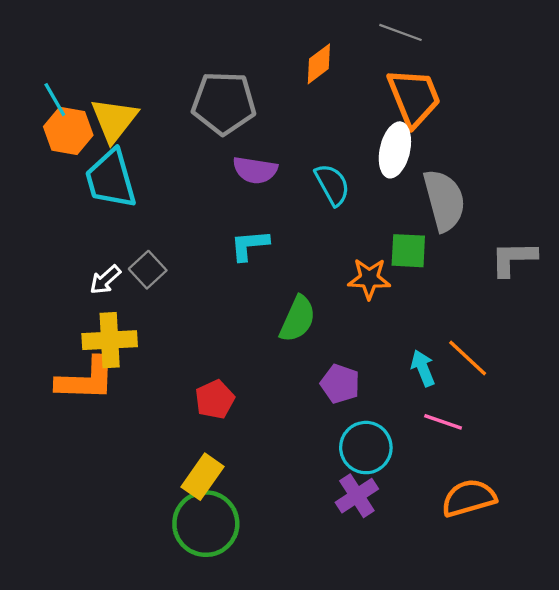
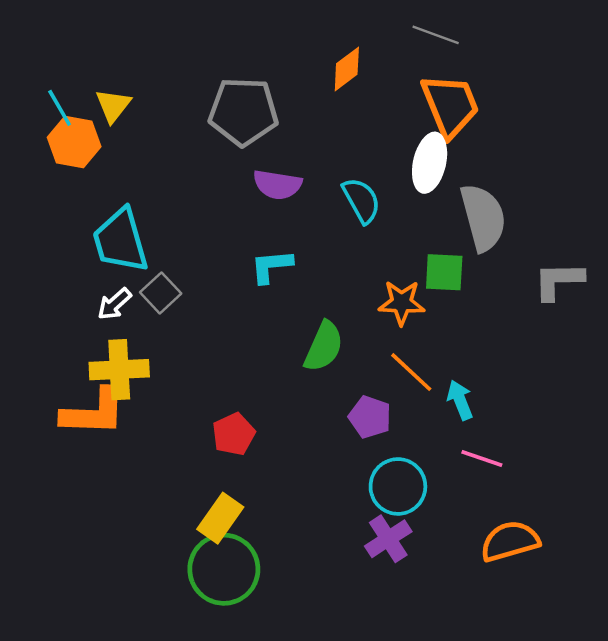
yellow triangle: (114, 120) -> (113, 105), moved, size x0.7
cyan trapezoid: (111, 179) -> (120, 241), moved
orange line: (468, 358) -> (411, 372), moved

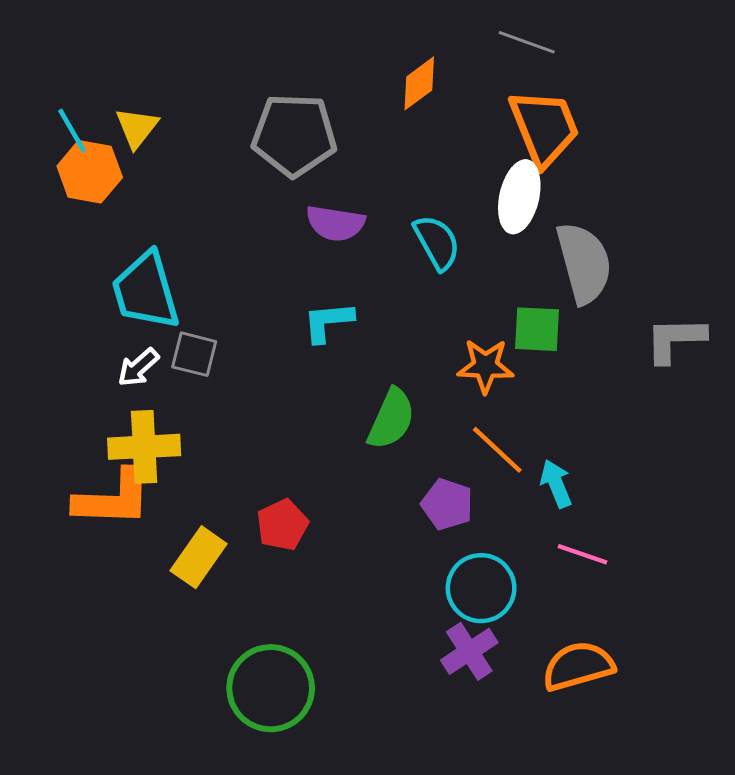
gray square: (161, 293) -> (194, 354), turned -33
yellow rectangle: (220, 518) -> (199, 557), moved
orange semicircle: (510, 541) -> (578, 666), moved

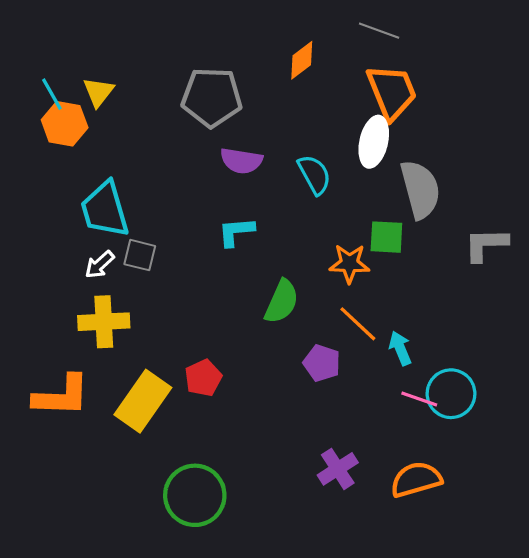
orange L-shape: (113, 498) -> (61, 396), moved
yellow rectangle: (199, 557) -> (143, 401), size x1.4
cyan circle: (481, 588) -> (451, 394), moved

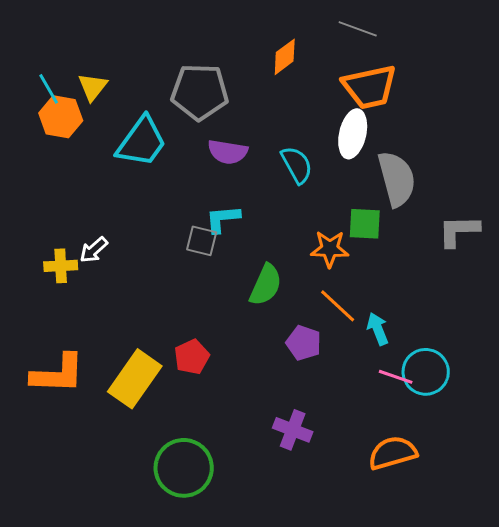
orange trapezoid: (392, 92) -> (370, 87), turned 100
cyan trapezoid: (105, 209) -> (142, 142), moved, turned -128
gray square: (140, 255) -> (202, 241), moved
yellow cross: (104, 322) -> (61, 266), moved, size x0.7
purple cross: (338, 469) -> (293, 430), moved, turned -36

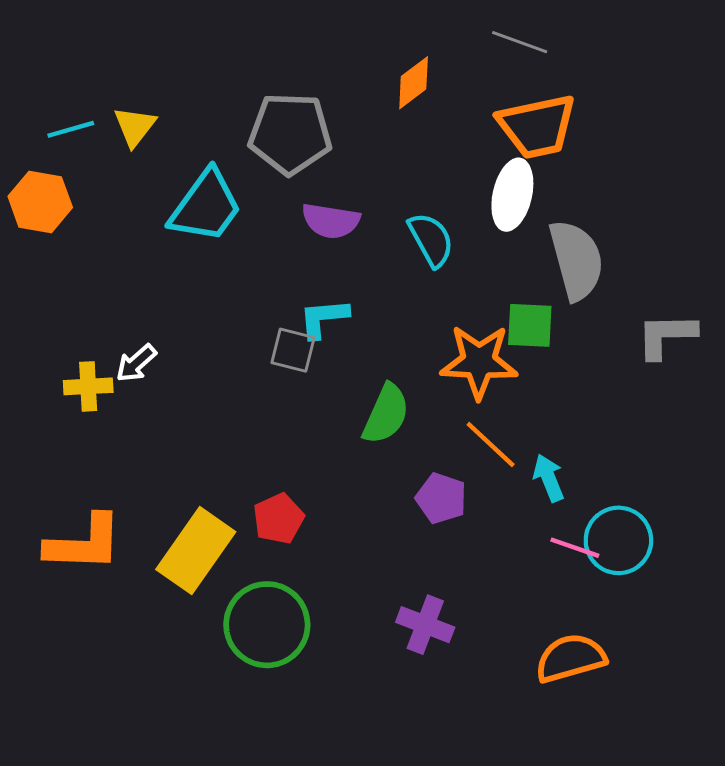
cyan line: (49, 89) -> (71, 129), turned -76
orange hexagon: (61, 117) -> (40, 202), moved
orange star: (330, 249) -> (479, 362), size x1.4
green circle: (184, 468) -> (267, 625), moved

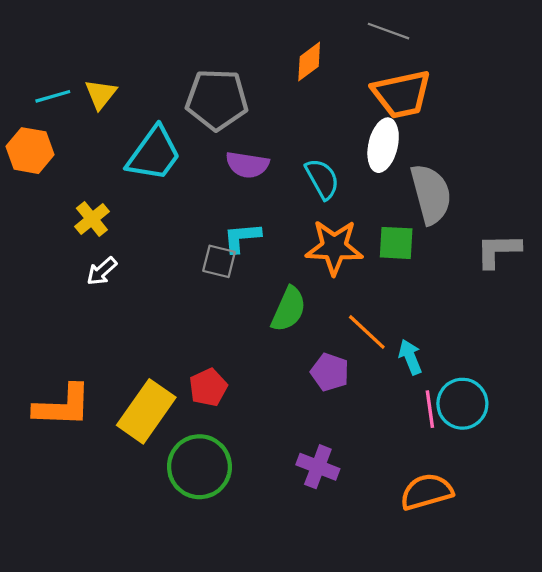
orange star: (479, 362) -> (334, 247), moved
yellow cross: (88, 386) -> (92, 219), moved, turned -36
pink line: (575, 548) -> (430, 409), turned 63

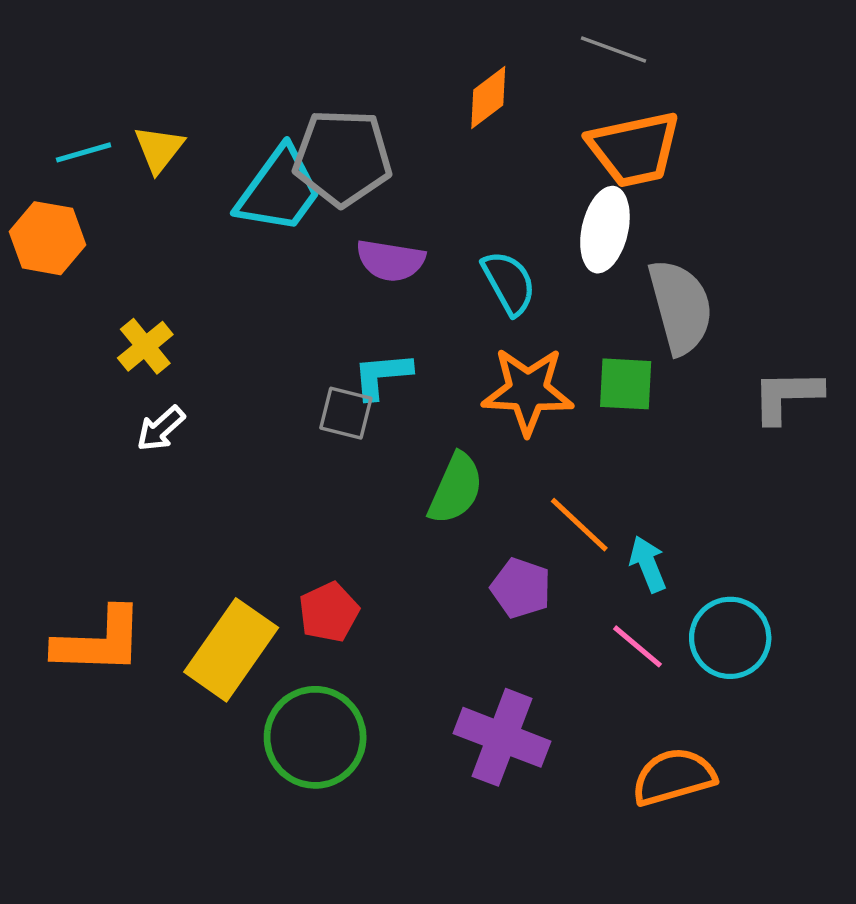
cyan trapezoid: (154, 154) -> (279, 190), moved
pink line: (430, 409) -> (638, 646), moved, turned -42
purple cross: (318, 467) -> (502, 737), size x1.4

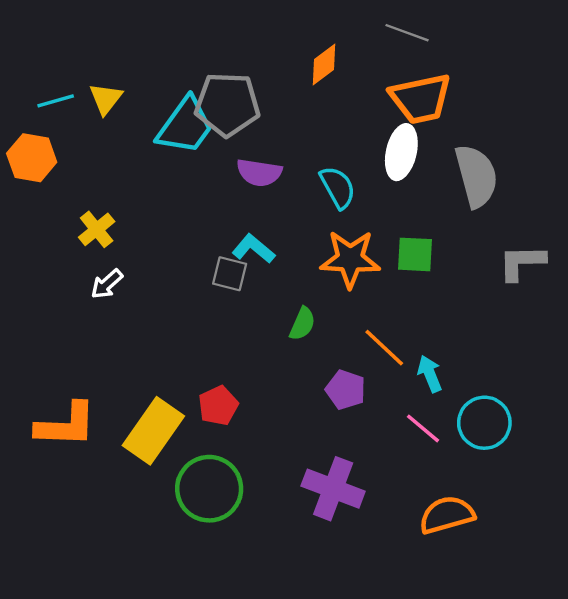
gray semicircle: (680, 307) -> (476, 176), moved
cyan L-shape: (382, 375) -> (253, 249), turned 45
green semicircle: (456, 489) -> (302, 324), size x0.7

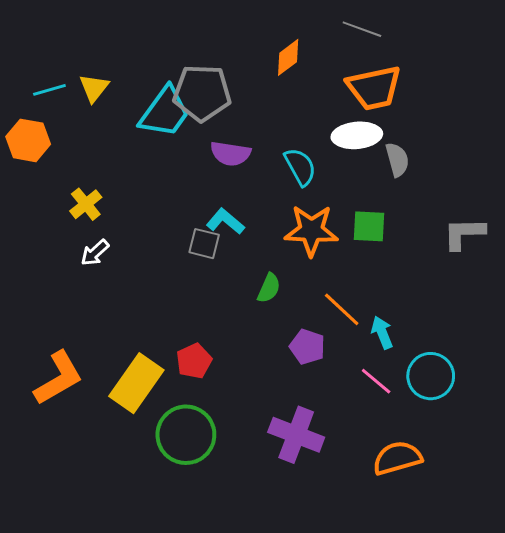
white ellipse: (401, 152) -> (357, 135), turned 72
gray semicircle: (476, 176) -> (397, 160), moved, size x0.6
orange L-shape: (66, 425) -> (58, 378), turned -32

